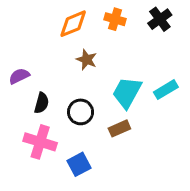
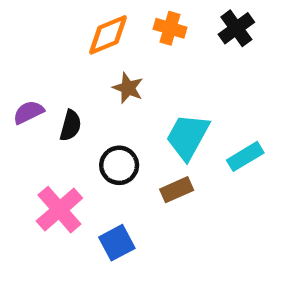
cyan rectangle: (166, 90) -> (245, 156), moved
black semicircle: (42, 103) -> (70, 126), moved
pink cross: (40, 142) -> (59, 210), turned 32

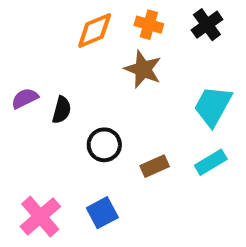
brown star: (128, 88) -> (143, 69), moved, size x1.4
cyan trapezoid: (188, 137) -> (213, 106), moved
cyan rectangle: (245, 156) -> (211, 162), moved
pink cross: (59, 210) -> (40, 217), moved

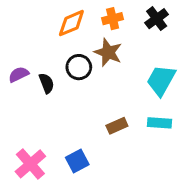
orange cross: (149, 25) -> (113, 19), turned -30
black semicircle: (62, 110) -> (46, 83), turned -36
black circle: (104, 145) -> (79, 67), moved
cyan rectangle: (211, 162) -> (160, 123), turned 35

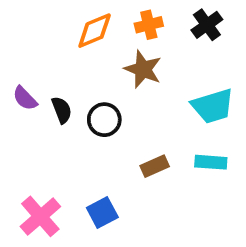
black circle: (79, 67) -> (104, 120), moved
purple semicircle: (19, 74) -> (25, 98), turned -108
cyan trapezoid: (161, 80) -> (213, 106), turned -136

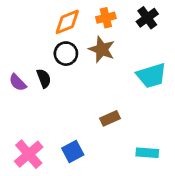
purple semicircle: (25, 98) -> (18, 82), moved
black circle: (104, 120) -> (66, 54), moved
cyan rectangle: (211, 162) -> (147, 153), moved

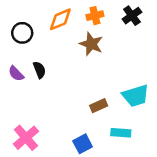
black circle: (66, 54) -> (22, 33), moved
cyan trapezoid: (151, 76) -> (136, 96), moved
blue square: (73, 151) -> (83, 144), moved
cyan rectangle: (147, 153) -> (121, 133), moved

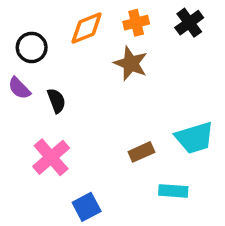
purple semicircle: (16, 74) -> (19, 88), moved
pink cross: (26, 138) -> (51, 157), moved
blue square: (83, 144) -> (87, 207), moved

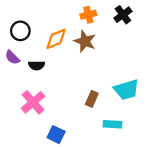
orange diamond: (87, 28) -> (56, 39), moved
black semicircle: (56, 101) -> (36, 65), turned 112
brown rectangle: (141, 152) -> (92, 99), turned -42
blue square: (87, 207) -> (56, 135), turned -36

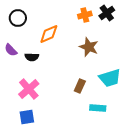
orange cross: (88, 15) -> (85, 15), moved
black circle: (20, 31) -> (18, 18), moved
brown star: (85, 41) -> (89, 47), moved
blue square: (56, 135) -> (27, 117), moved, turned -35

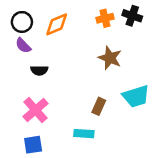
black cross: (107, 13) -> (132, 16), turned -35
orange diamond: (49, 34) -> (57, 24), moved
purple semicircle: (11, 50) -> (23, 46), moved
cyan rectangle: (98, 108) -> (84, 134), moved

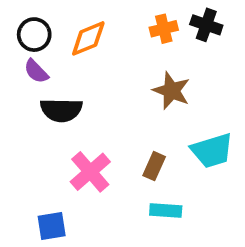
black semicircle: (39, 70) -> (61, 110), size x1.5
pink cross: (36, 110) -> (90, 172), moved
cyan rectangle: (84, 134) -> (166, 211), moved

